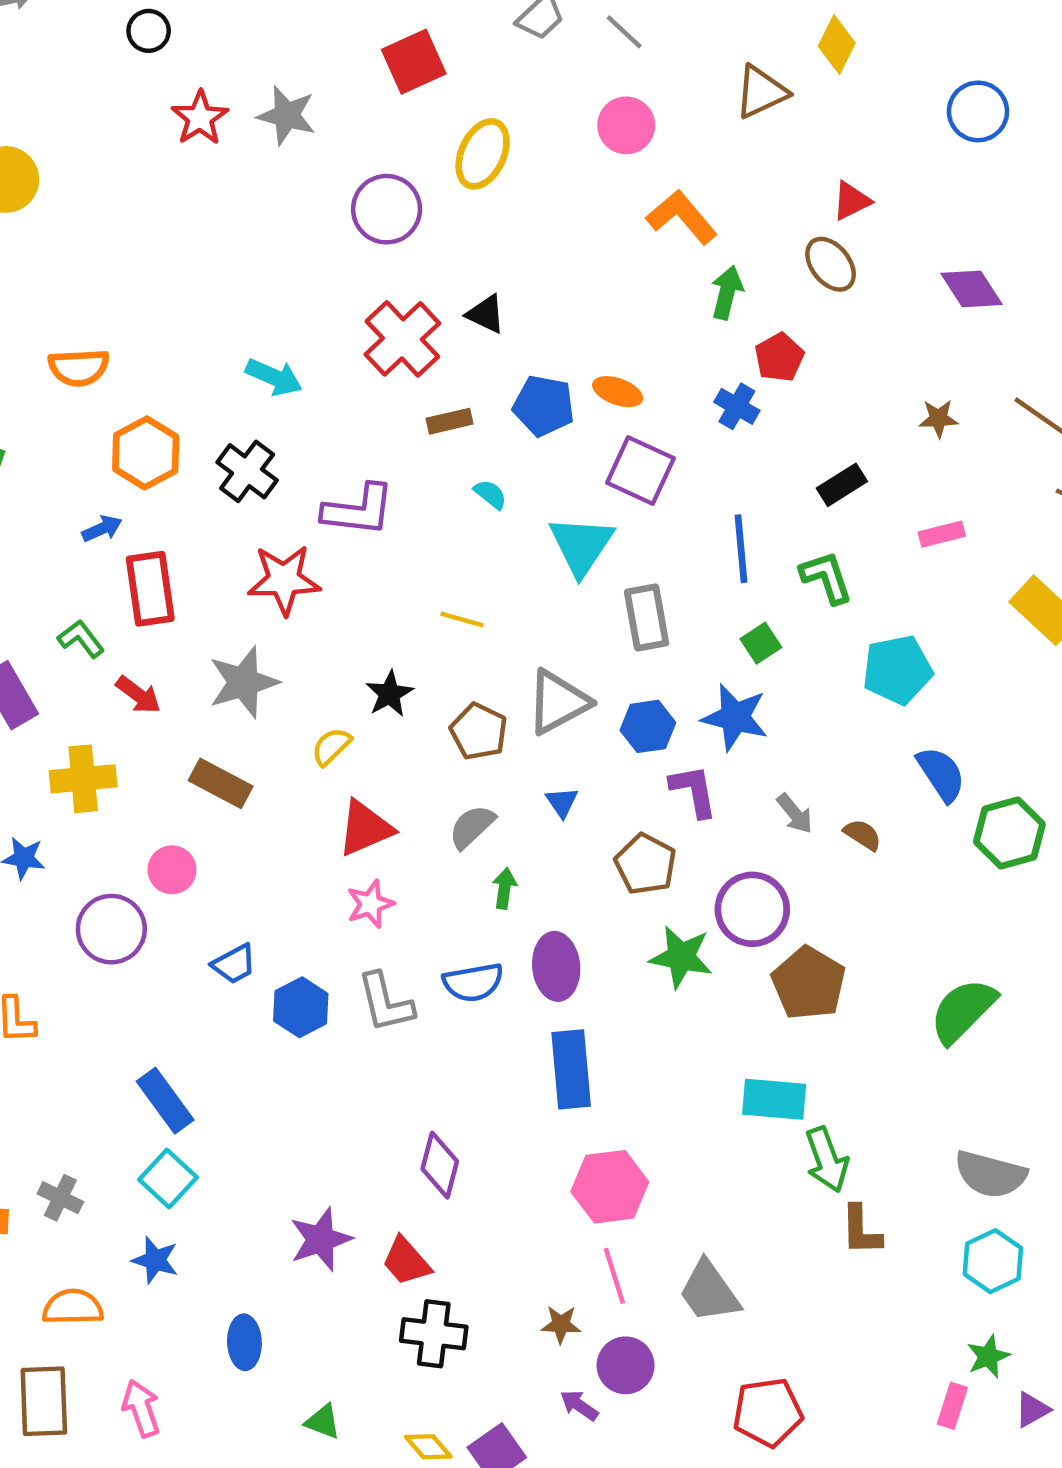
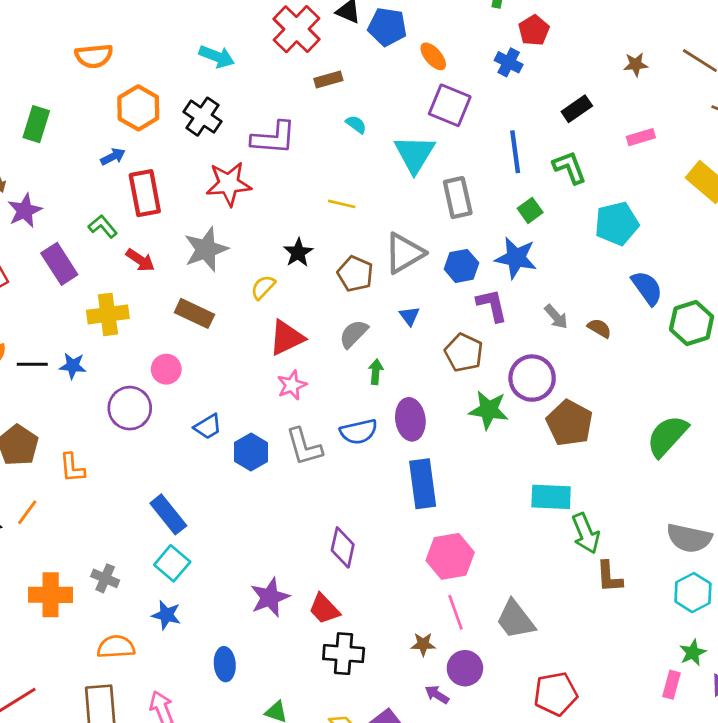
orange ellipse: (618, 392) -> (433, 56), turned 32
blue pentagon: (544, 406) -> (387, 27), moved

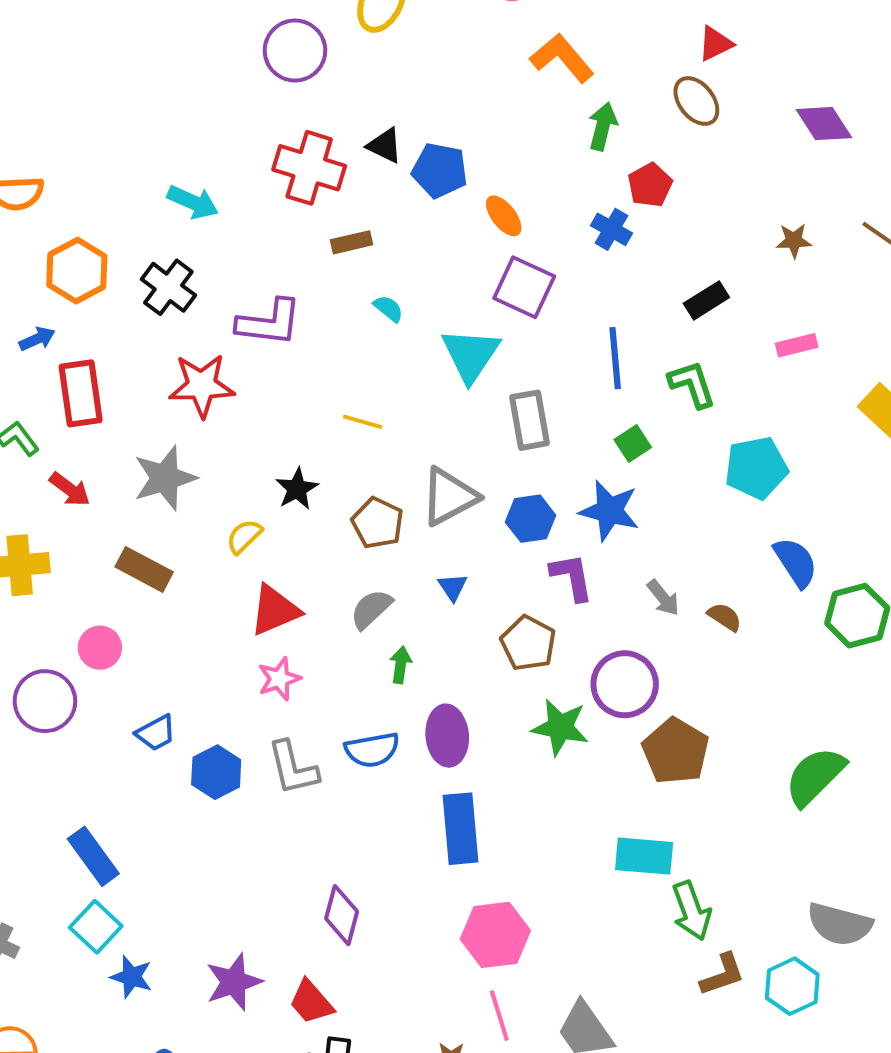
red cross: (297, 29) -> (309, 168), turned -30
brown L-shape: (609, 577) -> (722, 975), turned -108
cyan hexagon: (693, 593) -> (792, 986), moved
blue star: (166, 615) -> (131, 977), moved

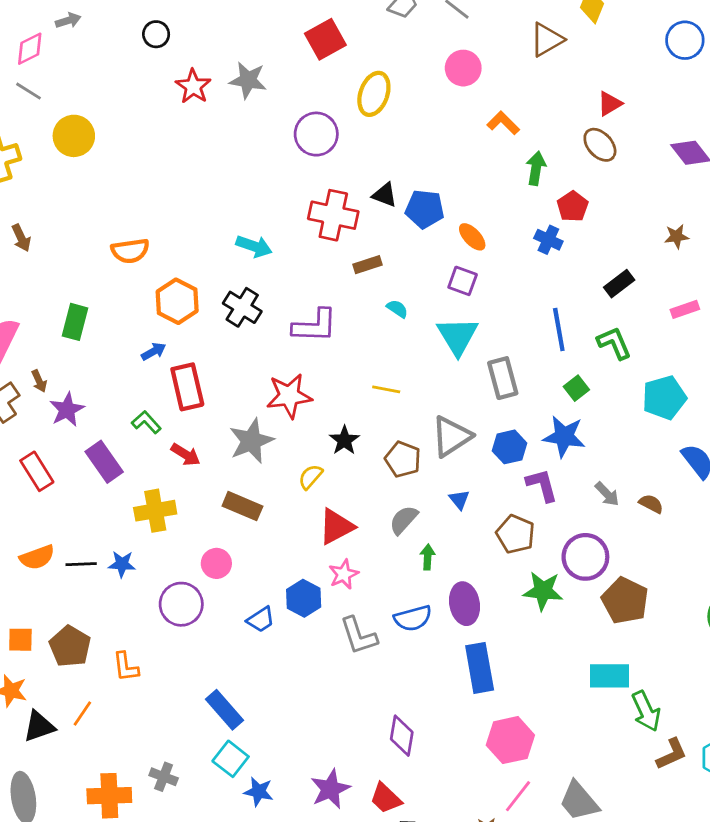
orange L-shape: (562, 58) -> (503, 123), size x0.7
purple square: (524, 287) -> (463, 281), moved, size x0.7
red star: (202, 385) -> (289, 396), moved
blue hexagon: (216, 772) -> (304, 598), moved
pink line: (499, 1016) -> (518, 796), turned 60

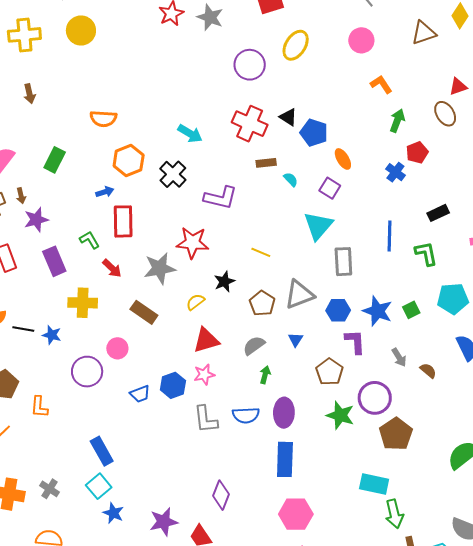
cyan semicircle: (397, 309) -> (291, 179), moved
green square: (576, 388) -> (411, 310), moved

